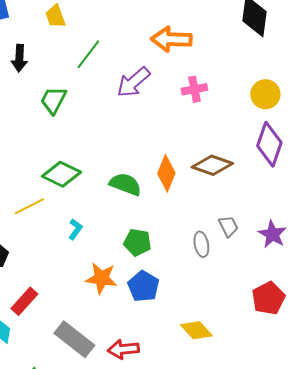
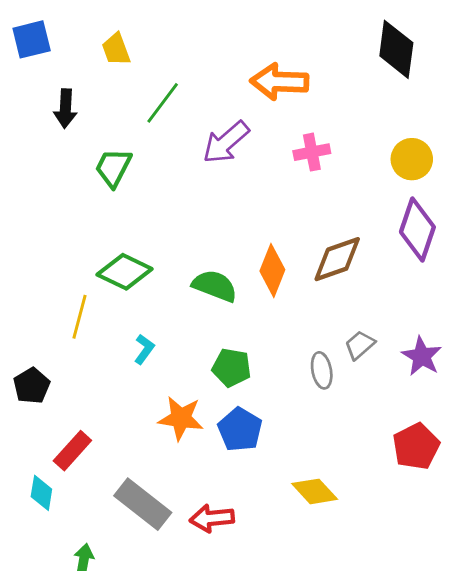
brown diamond: (212, 165) -> (337, 259), turned -39
yellow line: (29, 206) -> (79, 317), turned -48
gray trapezoid: (228, 226) -> (360, 345), turned -105

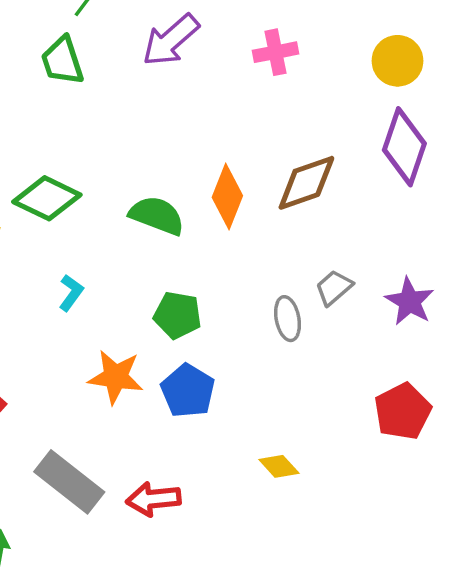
green trapezoid: (113, 168) -> (62, 61), moved, turned -45
yellow diamond: (315, 491) -> (279, 466), size x0.7

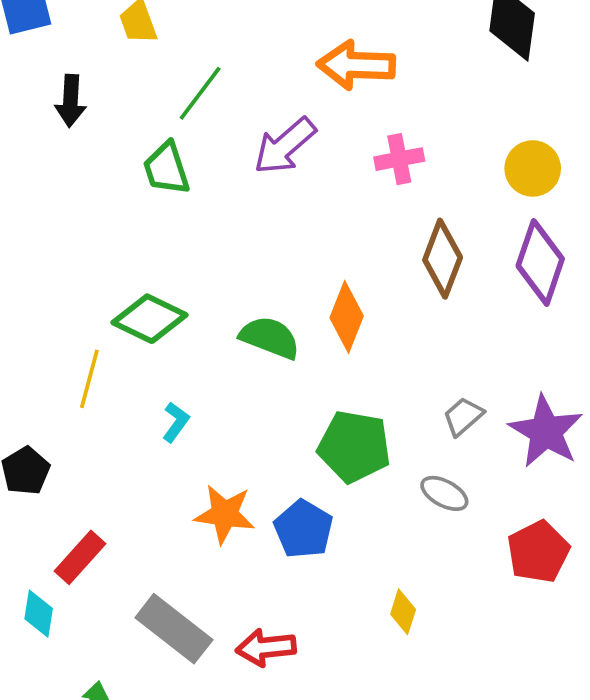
brown diamond: (306, 183) -> (443, 259), moved, turned -50
purple star: (410, 301) -> (546, 431), size x1.4
green pentagon: (178, 315) -> (354, 446), moved, size x1.4
gray ellipse: (288, 319) -> (444, 493), moved, turned -51
yellow diamond: (279, 466) -> (403, 612), turned 60

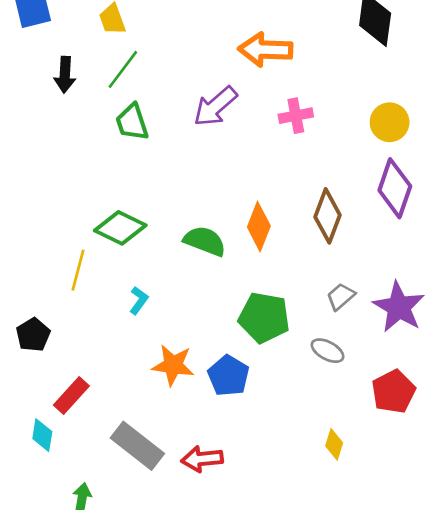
green line: (200, 93) -> (123, 69), moved
brown diamond: (443, 259) -> (328, 216), moved
yellow diamond: (403, 612) -> (334, 444), moved

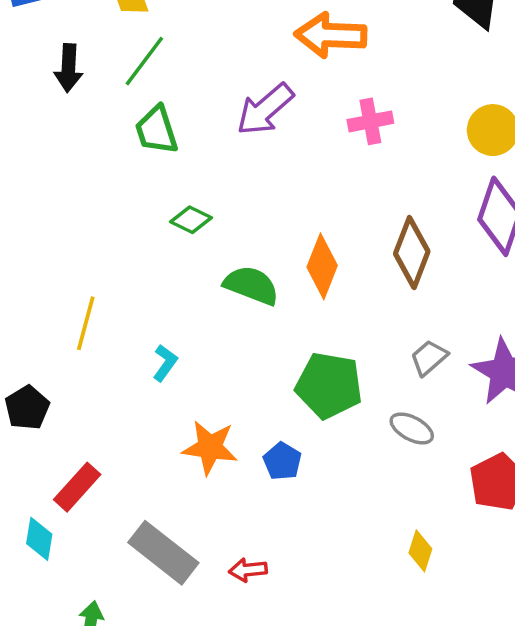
green diamond: (120, 228) -> (191, 220), moved, size x0.6
blue pentagon: (228, 376) -> (282, 461), size x0.7
red arrow: (202, 459) -> (248, 570), size x0.7

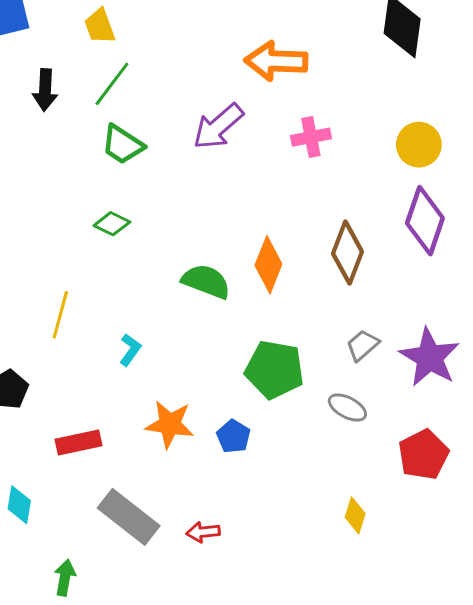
green trapezoid: (156, 130) -> (123, 145), turned -39
green diamond: (191, 220) -> (112, 224), moved
red rectangle: (77, 487) -> (78, 442), moved, turned 36

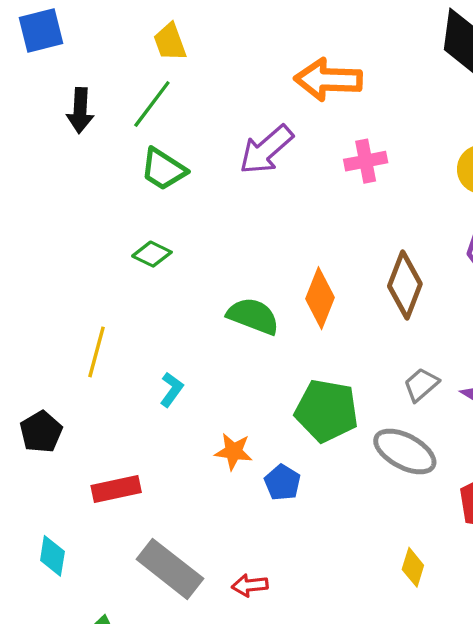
yellow trapezoid: (100, 26) -> (170, 42), moved
gray ellipse: (347, 408) -> (405, 451), size x1.5
orange star: (170, 424) -> (234, 451), moved, size x0.7

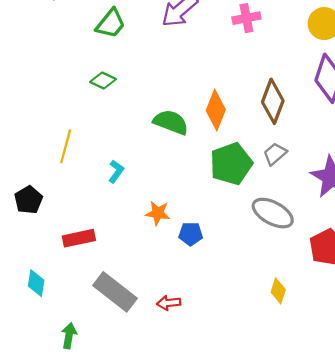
green trapezoid: (163, 169) -> (111, 24), turned -84
gray trapezoid: (421, 385) -> (275, 154), moved
green pentagon: (327, 411) -> (231, 164), moved, turned -30
blue pentagon: (282, 482) -> (191, 234), turned -30

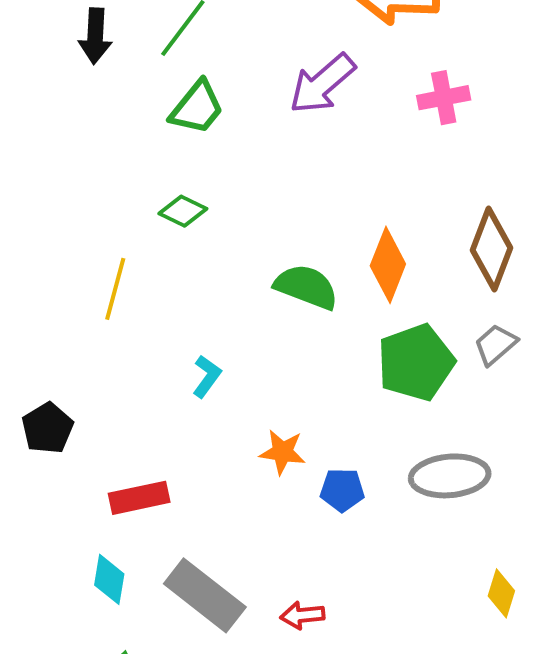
yellow line: (66, 146) -> (115, 289), moved
gray ellipse: (273, 213) -> (450, 476), moved, turned -33
cyan diamond: (36, 283) -> (109, 579), moved

